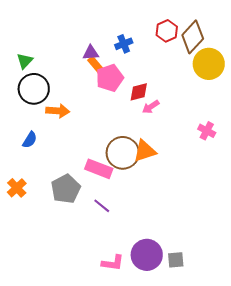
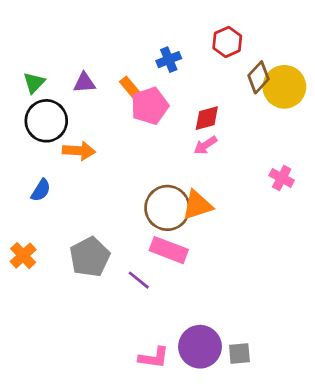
brown diamond: (193, 37) -> (259, 77), moved, size x0.7
purple triangle: (91, 53) -> (84, 83), moved
red diamond: (139, 92) -> (207, 118), moved
pink rectangle: (99, 169) -> (169, 250), moved

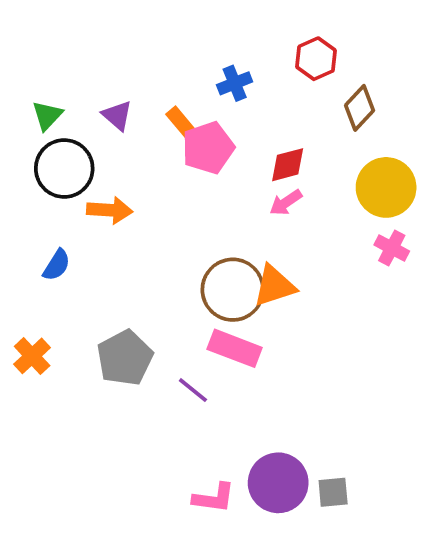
purple triangle: (84, 83) -> (117, 115), turned 45
yellow circle: (284, 87) -> (386, 187), moved

